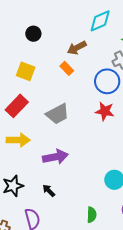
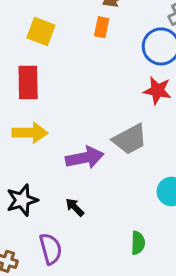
orange rectangle: (67, 68) -> (102, 27), turned 56
red rectangle: (17, 106) -> (28, 82), turned -45
gray trapezoid: (58, 114) -> (130, 139), moved

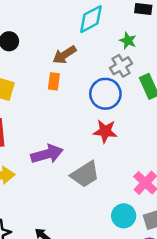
purple arrow: (85, 158) -> (47, 154), moved

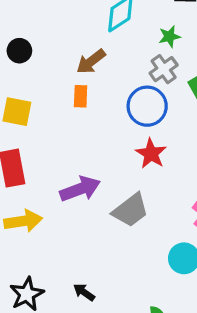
green star: (128, 41) -> (169, 37), turned -30
red star: (105, 131) -> (151, 154), turned 30

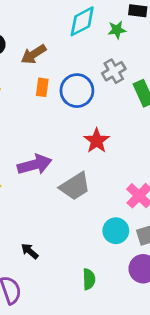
green star: (169, 37) -> (117, 30), moved
brown arrow: (91, 62) -> (34, 54), moved
blue circle: (147, 106) -> (77, 91), moved

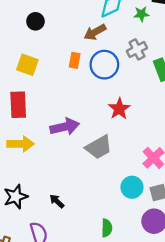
brown arrow: (34, 54) -> (95, 32), moved

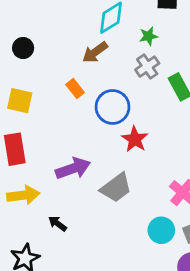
green star: (141, 14) -> (148, 36), moved
orange rectangle: (75, 60) -> (75, 88), turned -42
blue circle: (104, 65) -> (113, 107), moved
black arrow: (57, 201) -> (58, 224), moved

